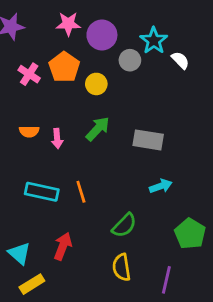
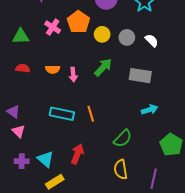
gray circle: (130, 60) -> (127, 37), moved
white semicircle: (180, 60) -> (152, 41), moved

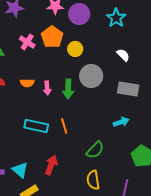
gray circle: (127, 37) -> (91, 76), moved, size x1.5
green arrow: (103, 67) -> (68, 89), moved, turned 138
gray rectangle: (140, 76) -> (128, 89), moved

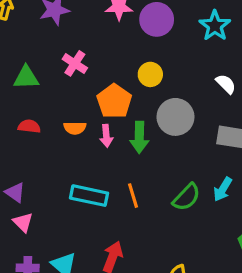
orange pentagon: (52, 37) -> (114, 101), moved
cyan arrow: (121, 122) -> (223, 189), turned 140
green semicircle: (95, 150) -> (187, 197), moved

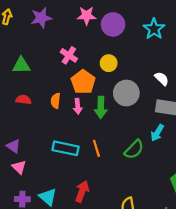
pink cross: (75, 63) -> (69, 55), moved
white semicircle: (226, 84) -> (162, 79), moved
orange semicircle: (75, 128) -> (56, 101), turned 96
cyan arrow: (223, 189) -> (157, 133), moved

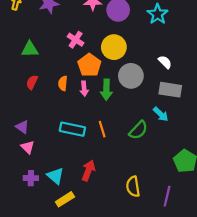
yellow circle: (109, 63) -> (114, 47), size x1.5
red semicircle: (23, 100) -> (32, 82), turned -72
cyan arrow: (157, 133) -> (161, 114), turned -77

